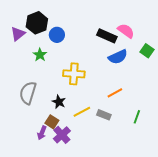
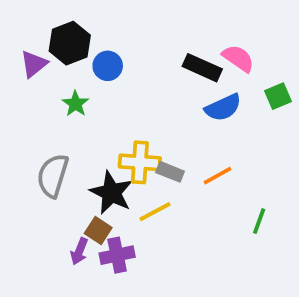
green square: (147, 51) -> (278, 96), turned 32
yellow cross: (74, 74) -> (140, 162), moved
black star: (59, 102) -> (111, 193), size x1.6
gray rectangle: (104, 115) -> (170, 172), moved
purple cross: (62, 135) -> (117, 255), turned 30

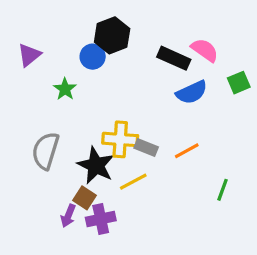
black hexagon: (70, 43) -> (112, 35), moved

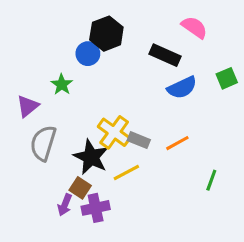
pink semicircle: (205, 50) -> (194, 27), moved
purple triangle: (29, 55) -> (28, 106), moved
yellow cross: (120, 139) -> (114, 132), turned 32

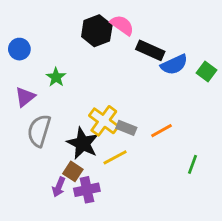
pink semicircle: (194, 27) -> (122, 25), moved
blue circle: (88, 54) -> (19, 49), moved
green square: (227, 78) -> (207, 72), turned -30
blue semicircle: (182, 88) -> (174, 65), moved

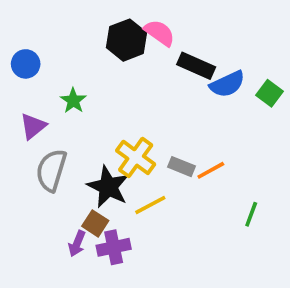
gray rectangle: (126, 128) -> (181, 167), moved

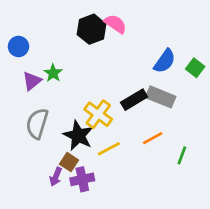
black rectangle: (196, 66) -> (134, 100), moved, turned -55
blue semicircle: (227, 84) -> (165, 61), turned -30
purple triangle: (33, 126) -> (32, 81), moved
gray rectangle: (181, 167) -> (161, 97), moved, size x1.5
orange line: (211, 170) -> (153, 138), moved

